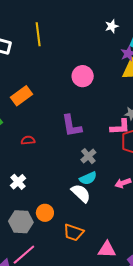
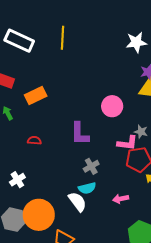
white star: (112, 26) -> (136, 42), size x1.5
pink circle: (83, 76) -> (112, 106), moved
orange circle: (45, 213) -> (39, 215), size x1.8

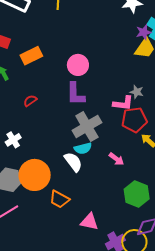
pink circle: (112, 106) -> (78, 65), moved
red semicircle: (34, 140) -> (30, 101), turned -40
gray cross: (91, 166) -> (87, 126), size x1.8
pink arrow: (121, 199) -> (116, 159), turned -133

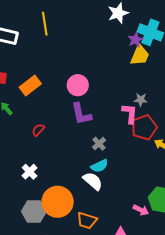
pink L-shape: (123, 103) -> (130, 114), turned -80
gray cross: (87, 126) -> (99, 144), size x0.5
pink arrow: (116, 159) -> (141, 210), moved

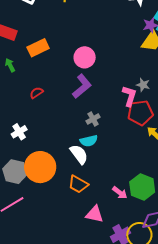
purple L-shape: (81, 114) -> (82, 86), turned -130
orange trapezoid: (87, 220) -> (78, 184), moved

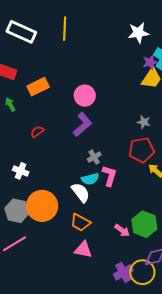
pink L-shape: (129, 96) -> (109, 176), moved
white cross: (19, 132) -> (21, 171), turned -35
pink triangle: (95, 214) -> (83, 250), moved

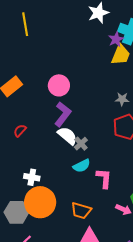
white cross: (21, 171) -> (32, 177), moved
pink L-shape: (109, 176) -> (104, 178), moved
white semicircle: (81, 192) -> (67, 136), moved

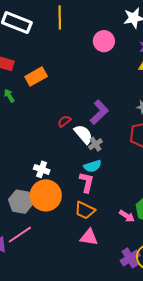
pink circle: (59, 85) -> (104, 41), moved
purple L-shape: (63, 114) -> (99, 112), moved
red semicircle: (20, 131) -> (64, 121), moved
pink L-shape: (104, 178) -> (87, 182), moved

